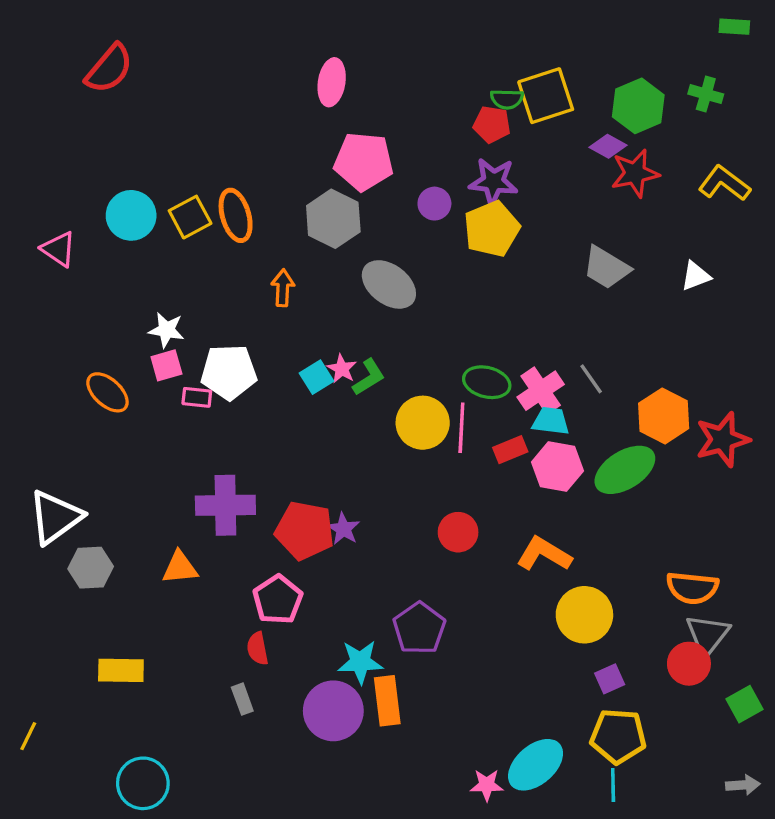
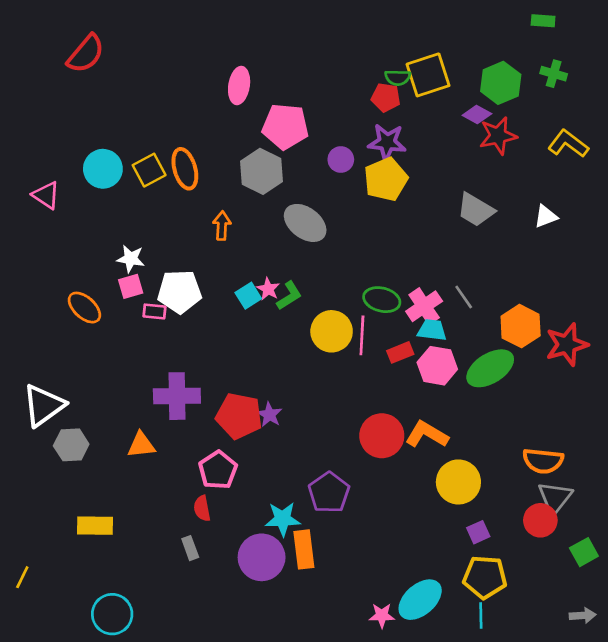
green rectangle: (734, 27) -> (543, 21), moved
pink ellipse: (332, 82) -> (239, 86), moved
red circle: (458, 532) -> (382, 436), moved, size x1.4

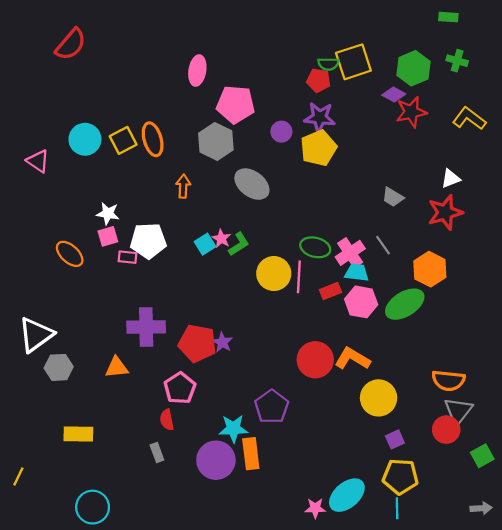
gray trapezoid: (476, 210) -> (393, 197), moved, size x0.7
red star: (567, 345) -> (445, 212), moved

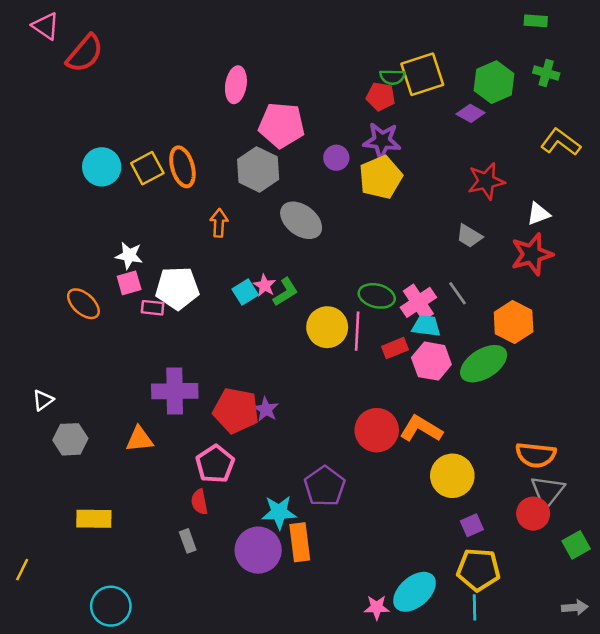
red star: (411, 112) -> (486, 181), moved
pink triangle: (38, 161) -> (46, 26), moved
white triangle: (36, 335) -> (43, 400), size x0.5

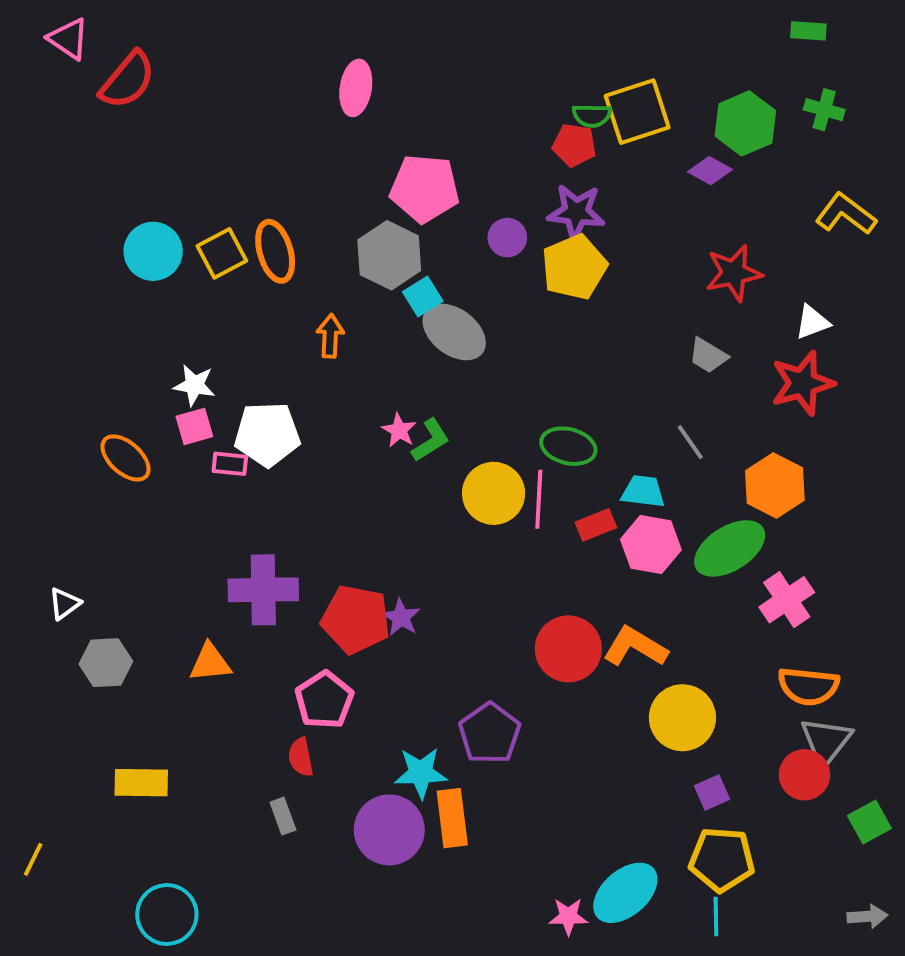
pink ellipse: (236, 85) -> (356, 88), moved
cyan square: (245, 292) -> (423, 297), moved
pink cross: (418, 302) -> (787, 600), moved

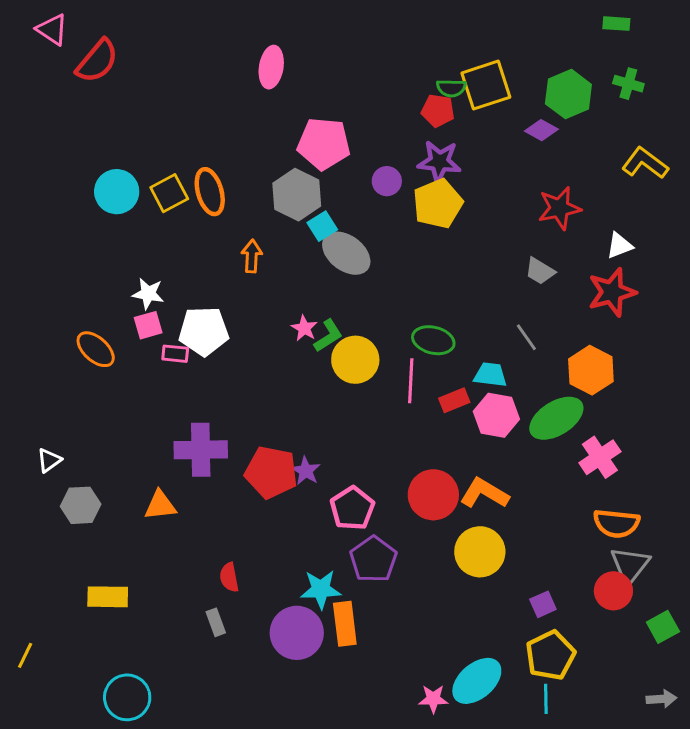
yellow circle: (494, 493) -> (355, 360), moved
pink pentagon: (324, 700) -> (352, 508), moved
yellow circle: (682, 718) -> (480, 552), moved
yellow pentagon: (722, 859) -> (550, 655), turned -30

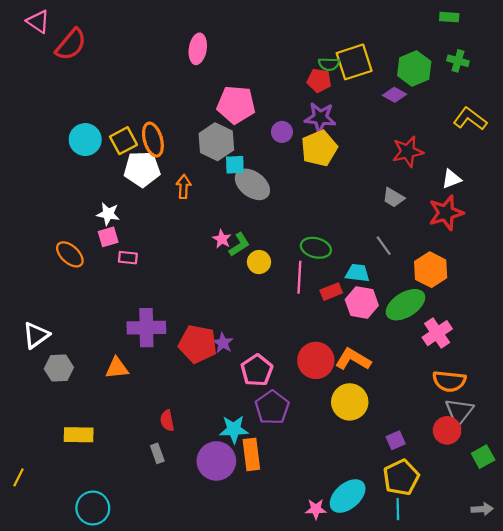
cyan square: (322, 226) -> (235, 165), turned 30
white pentagon: (204, 331) -> (142, 169), moved
yellow circle: (355, 360) -> (259, 262), size x0.7
white triangle: (49, 460) -> (36, 335), size x1.5

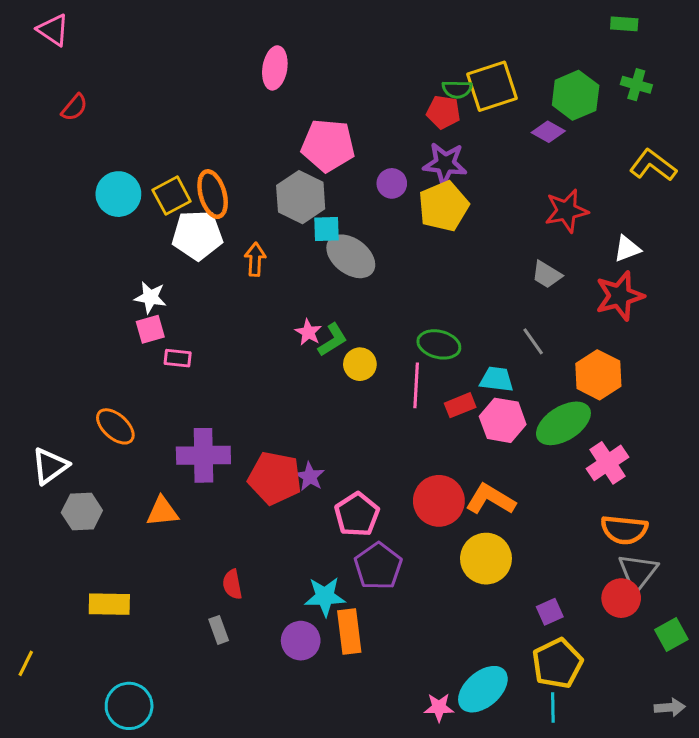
red semicircle: (71, 44) -> (74, 107), moved, size x0.6
orange ellipse: (70, 254) -> (115, 426), moved
purple circle: (216, 461) -> (301, 641), size x0.7

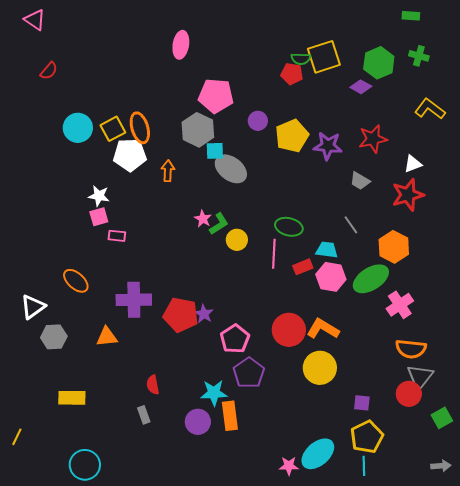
purple star: (445, 164) -> (328, 146), moved
purple square: (550, 612) -> (362, 403), turned 30

